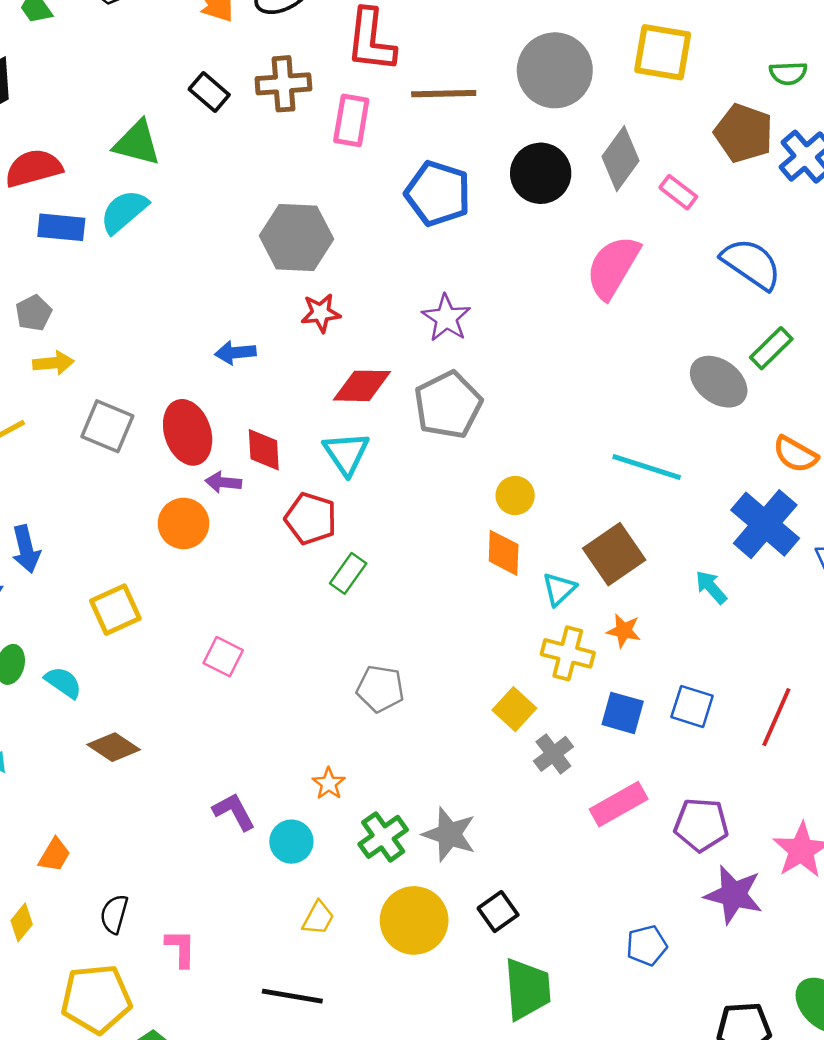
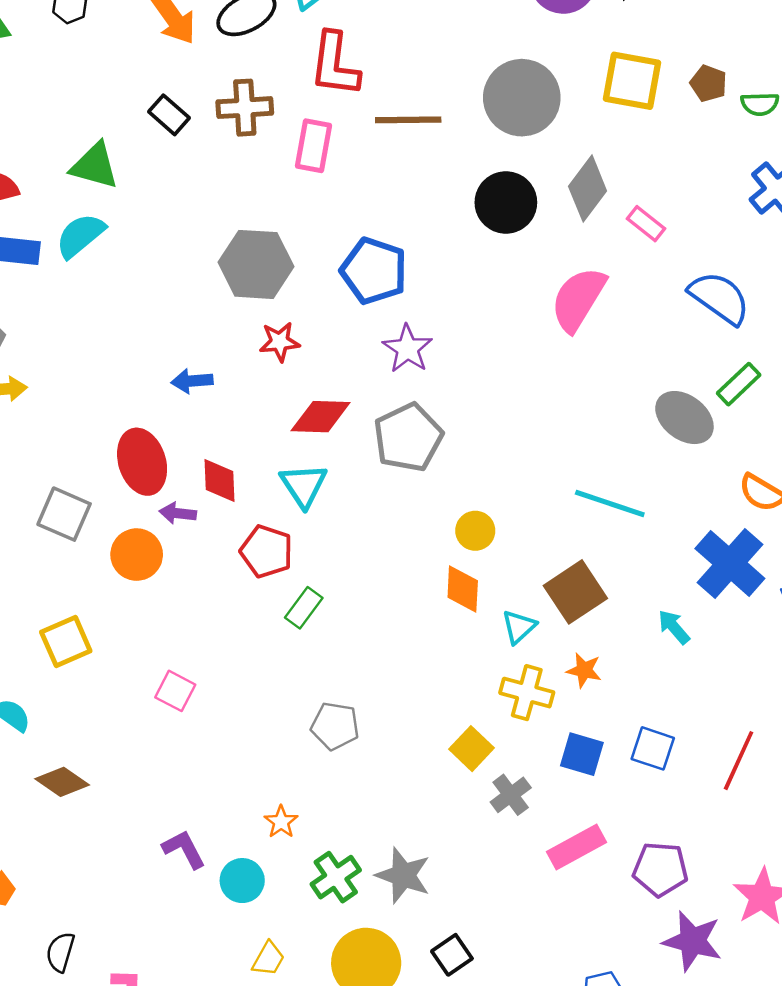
brown pentagon: (744, 133) -> (708, 83), moved, size x0.6
blue pentagon: (438, 193) -> (374, 271), moved
gray square: (107, 426) -> (64, 514), moved

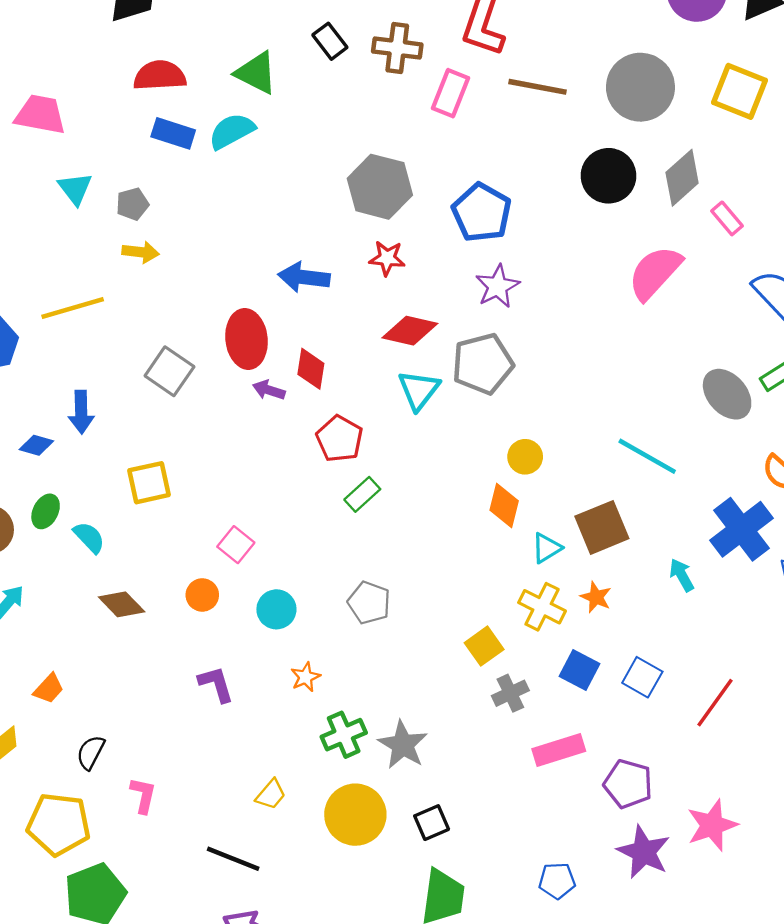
blue arrow: (192, 381) -> (304, 277), size x1.4
cyan triangle: (304, 485) -> (419, 390), moved
orange circle: (137, 555) -> (202, 595), moved, size x0.7
cyan circle: (242, 881) -> (276, 609), moved

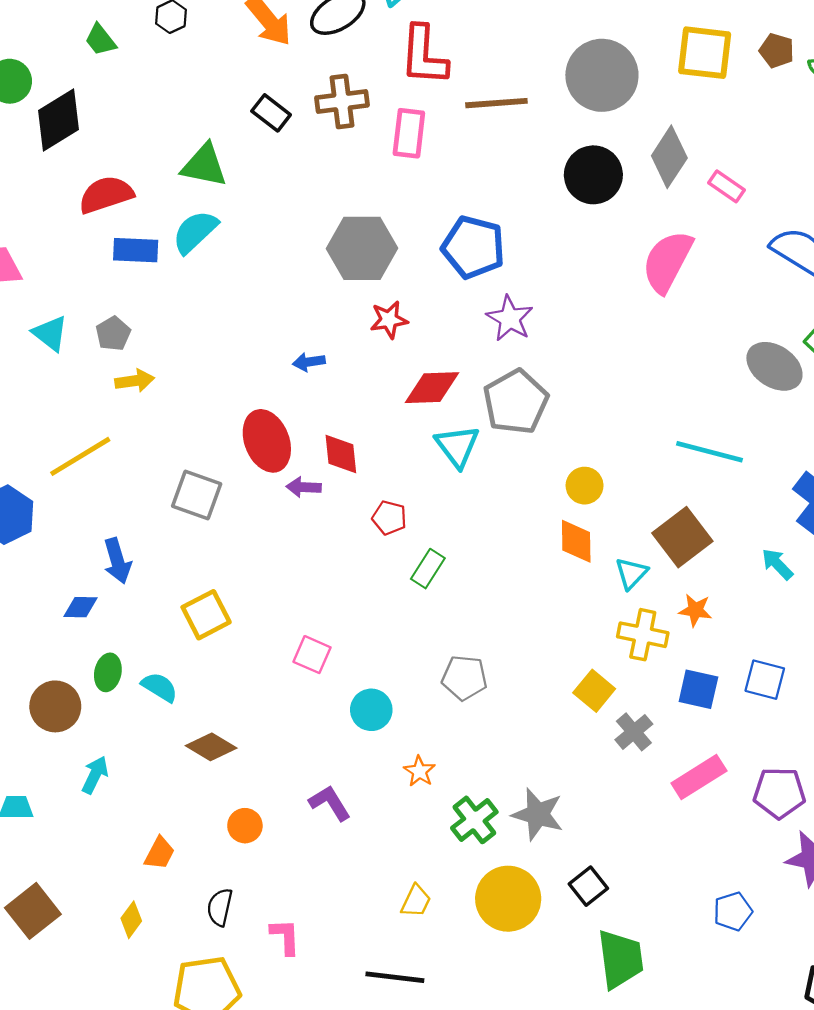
blue arrow: (304, 277) -> (309, 362), size x0.6
red pentagon: (340, 439) -> (389, 518), size x0.7
orange circle: (202, 595) -> (245, 826), moved

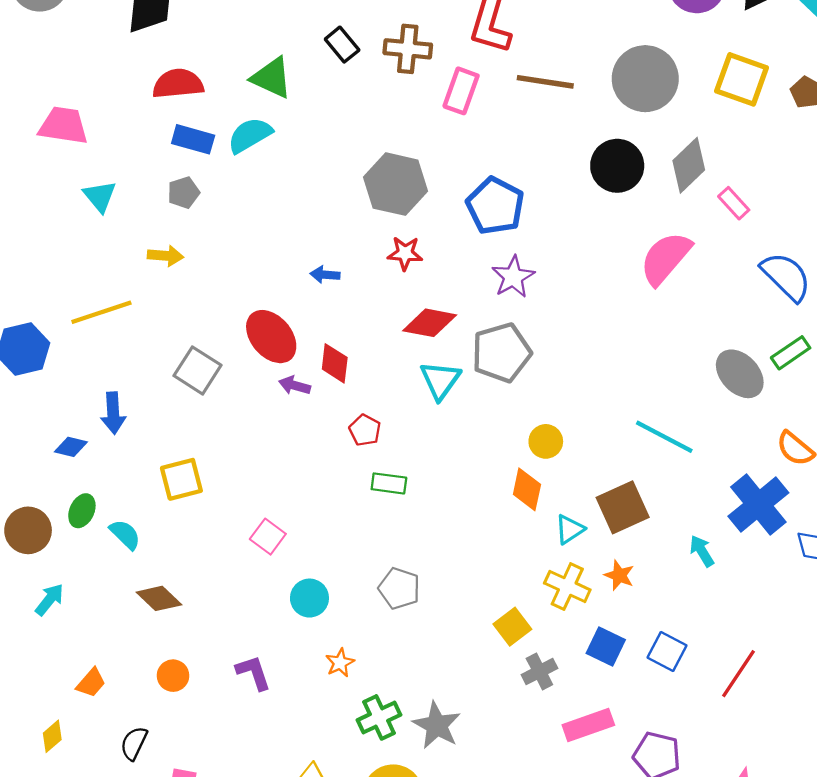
gray pentagon: (113, 334) -> (184, 193), moved
red ellipse: (267, 441) -> (271, 337), turned -32
green rectangle: (428, 569) -> (389, 483), turned 52

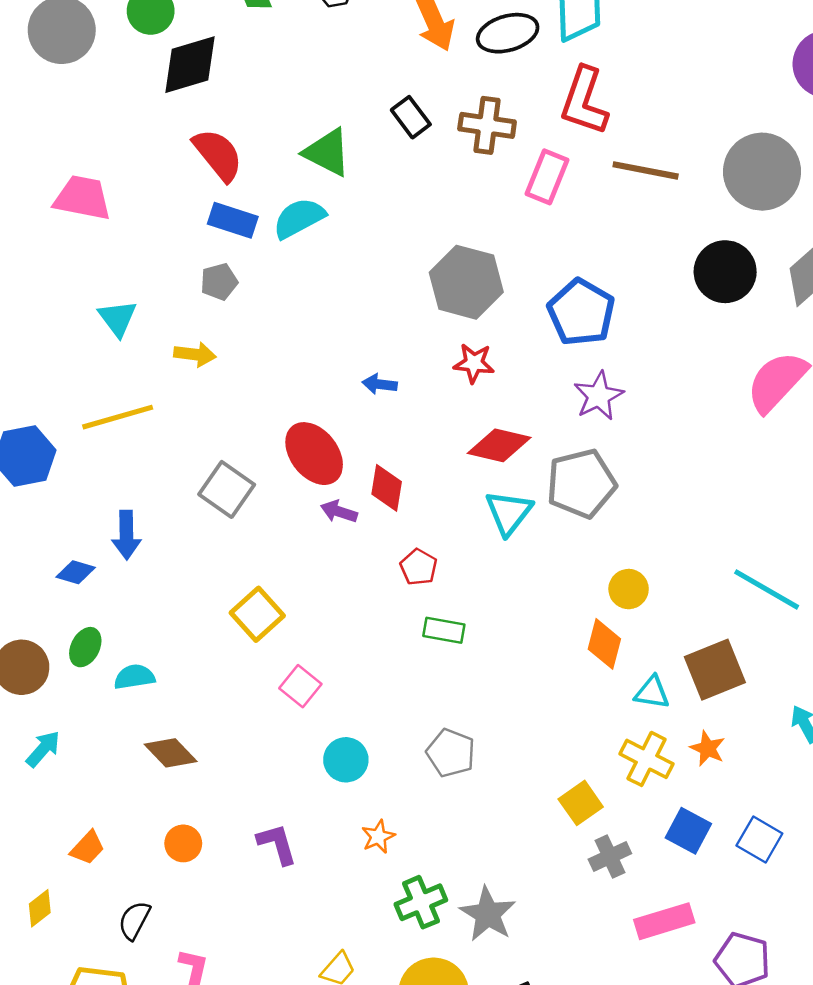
red semicircle: (178, 84) -> (218, 155), turned 54
cyan triangle: (100, 196) -> (118, 318), moved
yellow square: (181, 479) -> (257, 614), moved, turned -30
cyan triangle: (570, 529) -> (652, 692), turned 40
cyan semicircle: (125, 534) -> (134, 677), turned -56

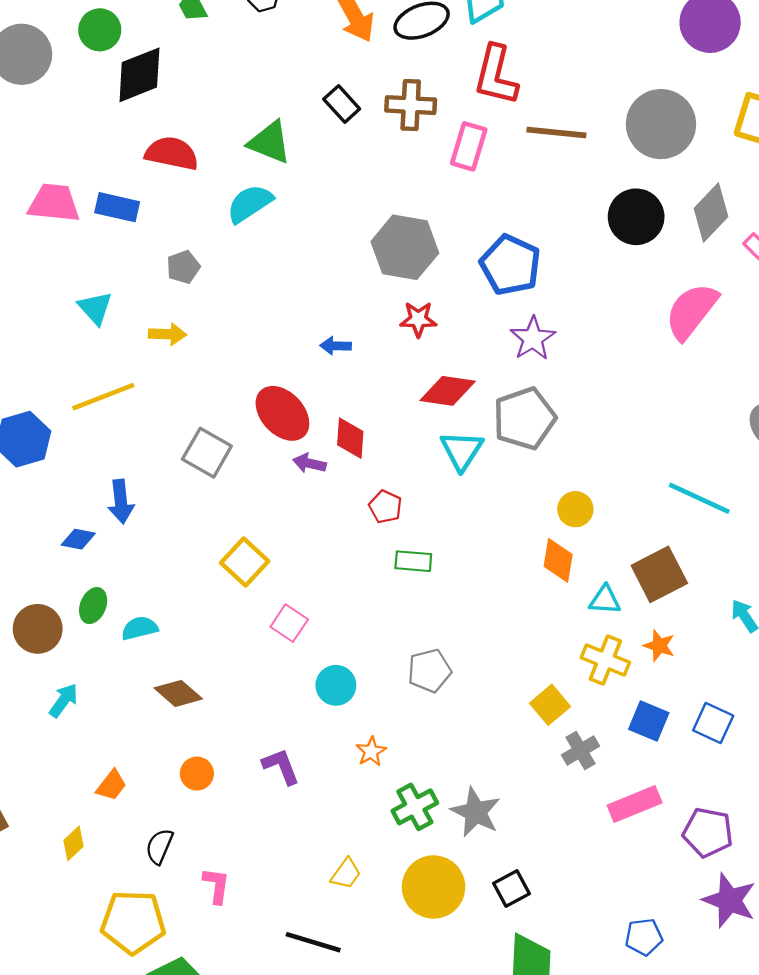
red semicircle: (218, 155) -> (172, 153), turned -34
blue rectangle: (233, 220) -> (117, 207), moved
gray pentagon: (451, 753) -> (429, 671), turned -30

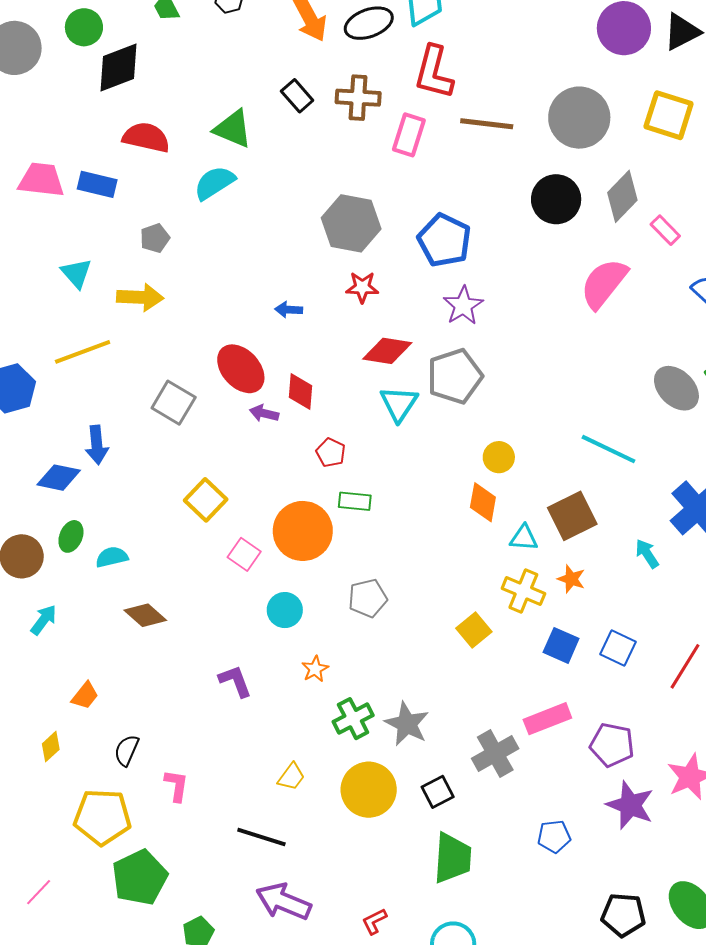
yellow arrow: (167, 334) -> (140, 297), size x1.4
blue diamond: (78, 539) -> (59, 478), size x1.4
gray cross: (581, 750) -> (495, 754), moved, size x1.4
orange circle: (197, 774) -> (303, 531), moved, size x2.0

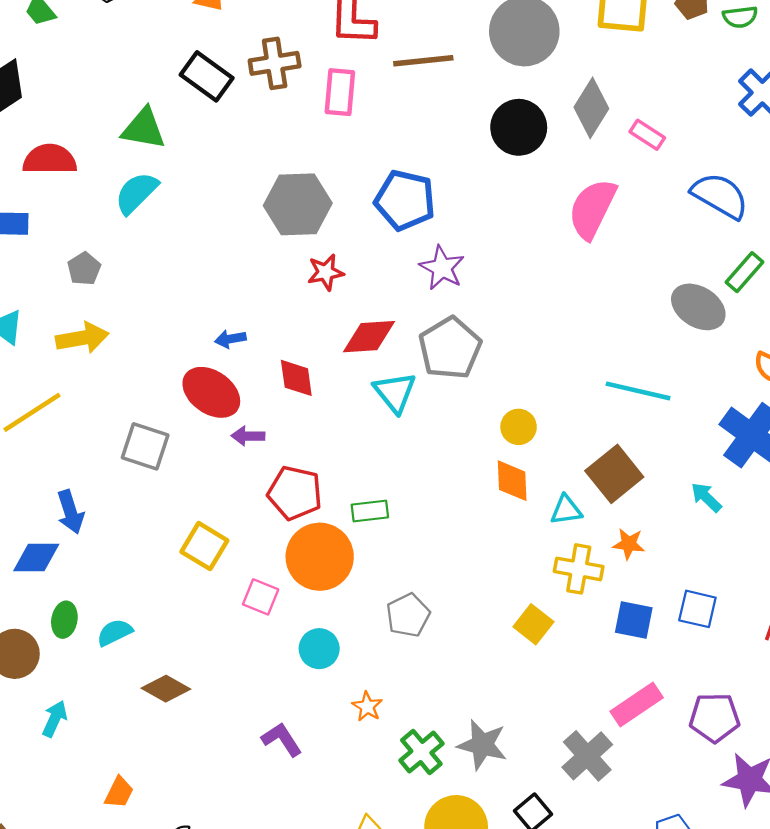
black rectangle: (297, 96) -> (207, 76), size x1.4
blue arrow: (289, 310) -> (230, 339), moved
red diamond: (301, 392) -> (296, 378), moved
red pentagon: (331, 453) -> (295, 493), moved, size x1.6

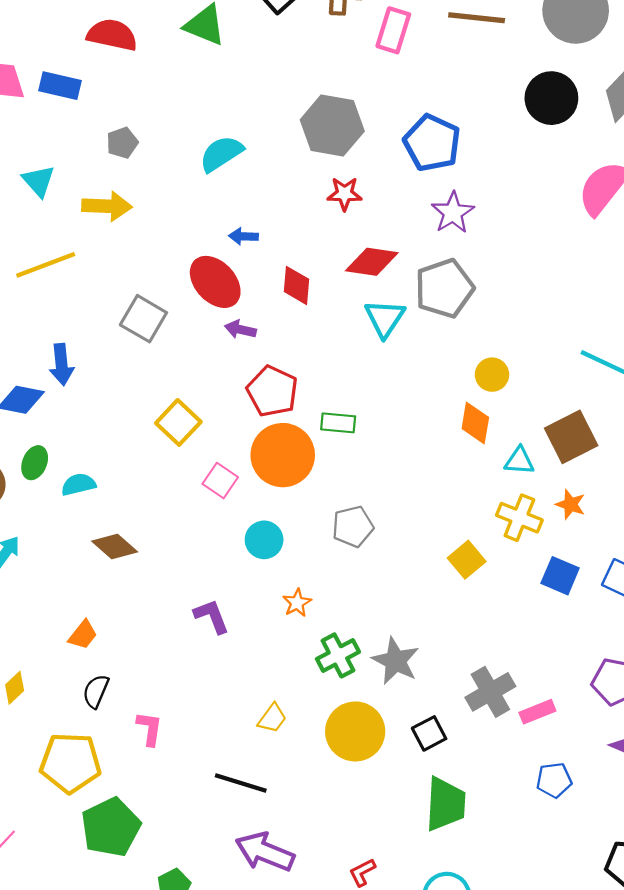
cyan semicircle: (136, 193) -> (221, 154), moved
pink rectangle: (637, 705) -> (537, 712), moved, size x0.7
orange trapezoid: (119, 792) -> (83, 635), moved

